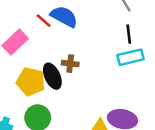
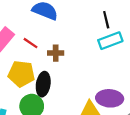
red line: (44, 21) -> (31, 43), moved
black ellipse: (52, 76) -> (43, 84), moved, turned 40

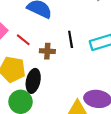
black line: (106, 20) -> (71, 39), moved

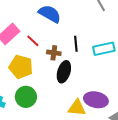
black ellipse: (33, 81) -> (64, 72), moved

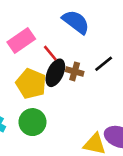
black line: (76, 44) -> (104, 64), turned 49
black ellipse: (64, 72) -> (55, 73), moved

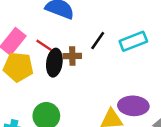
yellow pentagon: (31, 84) -> (18, 67), moved

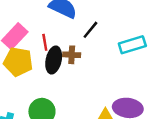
black line: (98, 41) -> (90, 30), moved
red line: (44, 45) -> (45, 42), turned 42

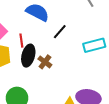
brown cross: (72, 55) -> (45, 62), moved, turned 32

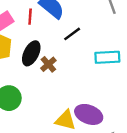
red line: (21, 41) -> (30, 17), moved

